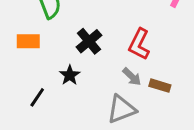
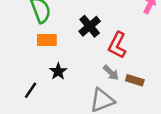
orange rectangle: (28, 41) -> (47, 40), moved
black cross: (89, 41) -> (90, 26), moved

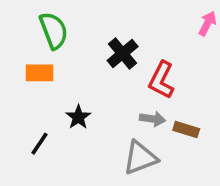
orange rectangle: (47, 40) -> (39, 73), moved
gray arrow: (111, 73) -> (153, 119), turned -36

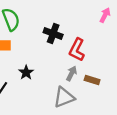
black cross: (123, 54) -> (53, 34), turned -30
gray arrow: (153, 119) -> (71, 74), turned -72

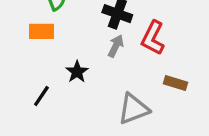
gray arrow: (71, 74) -> (116, 46), moved

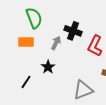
gray arrow: (116, 46) -> (56, 43), moved

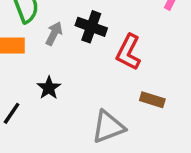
gray arrow: (56, 43) -> (54, 34), moved

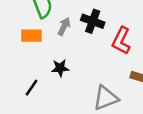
black star: (49, 88) -> (60, 68), turned 30

